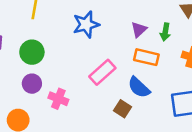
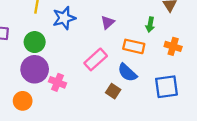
blue star: (86, 24) -> (64, 18), moved
purple triangle: (139, 29) -> (108, 22), moved
purple circle: (32, 84) -> (35, 69), size x1.6

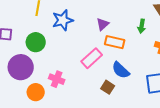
orange rectangle: (134, 46) -> (115, 42), moved
purple circle: (35, 69) -> (21, 67), moved
orange circle: (23, 101) -> (36, 92), moved

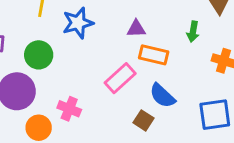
purple triangle: (103, 24) -> (136, 29), turned 40

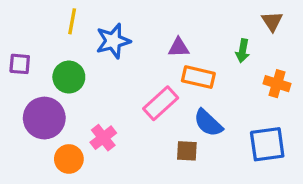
pink cross: (69, 109) -> (103, 138), turned 30
brown square: (143, 120) -> (187, 151), turned -30

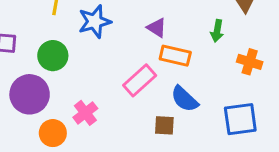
purple triangle: (179, 48) -> (157, 28), turned 35

